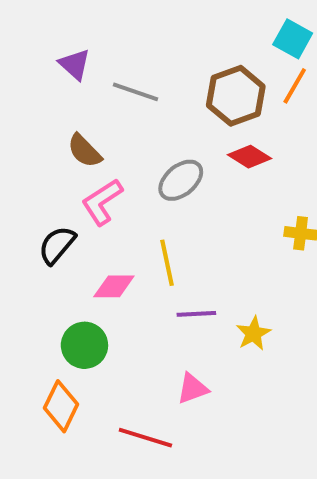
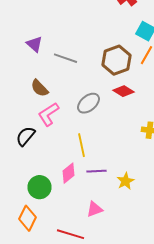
pink diamond: (114, 286) -> (68, 173), moved, turned -40

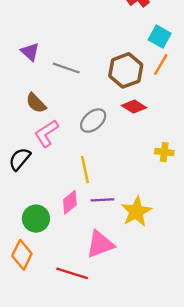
yellow star: (126, 181) -> (136, 212), size x1.5
pink triangle: (94, 209) -> (100, 244), size x1.5

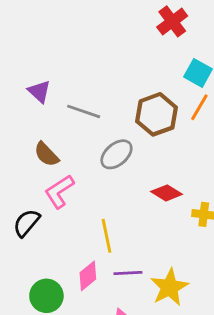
red diamond: (134, 107) -> (167, 193), moved
gray ellipse: (93, 121) -> (116, 154), moved

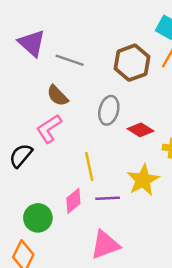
purple triangle: (39, 91) -> (32, 43), size x1.4
brown semicircle: (46, 154) -> (57, 96), moved
gray ellipse: (116, 154) -> (109, 110), moved, turned -36
yellow star: (169, 287) -> (143, 180), moved

